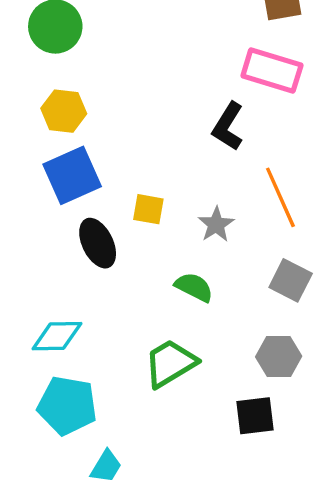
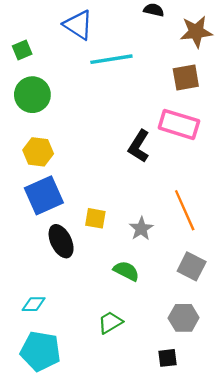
black L-shape: (228, 126) -> (139, 146), moved
cyan diamond: (57, 336) -> (34, 304), size x0.7
green trapezoid: (170, 363) -> (110, 322), size x0.7
black square: (255, 416) -> (167, 358), size x0.7

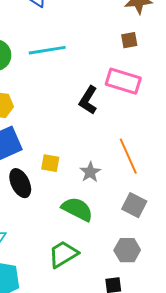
cyan line: (111, 59) -> (47, 50), moved
brown square: (186, 78) -> (129, 40), size x0.7
green semicircle: (126, 271) -> (77, 209), size x1.4
green trapezoid: (110, 322) -> (63, 254), size x1.4

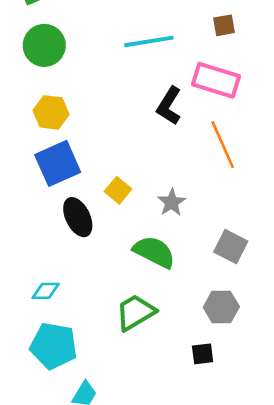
cyan line: (47, 50) -> (149, 41), moved
orange line: (128, 156) -> (223, 145), moved
yellow square: (50, 163) -> (118, 190), turned 30

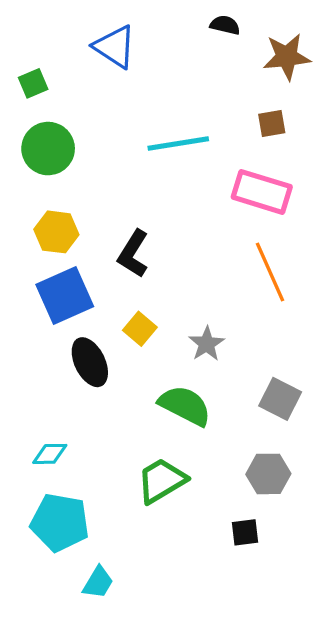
black L-shape: (169, 106) -> (133, 254), moved

